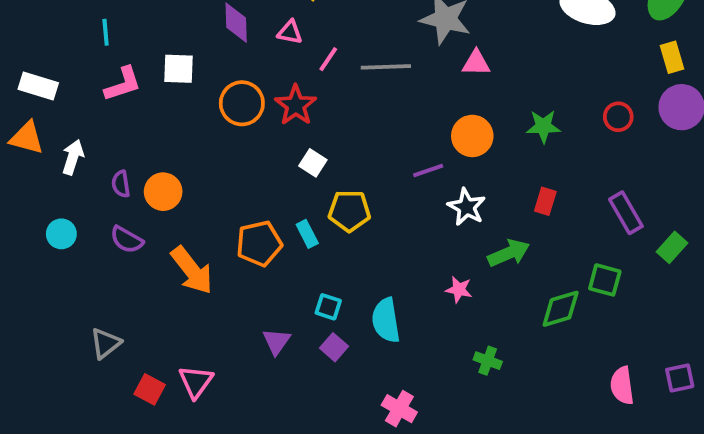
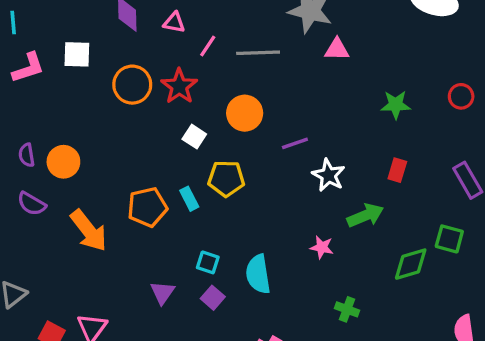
orange circle: (472, 136) -> (245, 113), moved

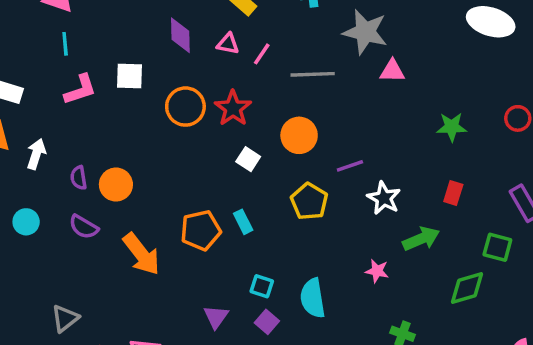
pink line: (208, 46) -> (262, 54), moved
yellow pentagon: (226, 179) -> (309, 201), moved, turned 30
green square: (449, 239) -> (497, 247), moved

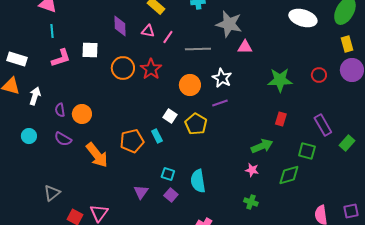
green star: (452, 127) -> (280, 80), size x1.4
white square: (248, 159) -> (170, 116), moved
white star: (384, 198) -> (222, 78), moved
pink star: (377, 271) -> (252, 170), moved

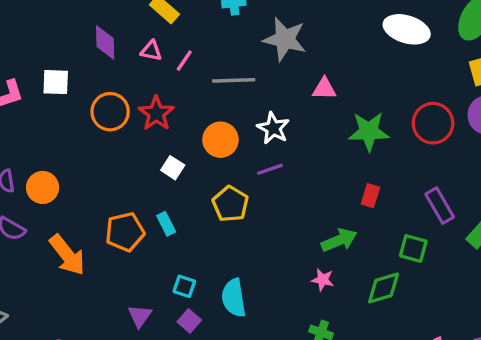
pink triangle: (245, 47) -> (324, 89), moved
red circle: (319, 75) -> (433, 123), size x1.6
white square: (170, 116) -> (173, 168), moved

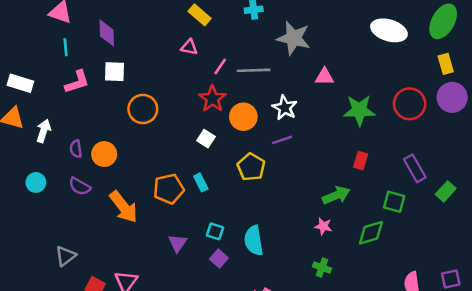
purple diamond: (105, 42) -> (107, 33), moved
pink line: (184, 61) -> (220, 66), moved
orange circle: (110, 112) -> (143, 109), moved
red star: (156, 113) -> (212, 99), moved
purple triangle: (140, 316) -> (178, 243), moved

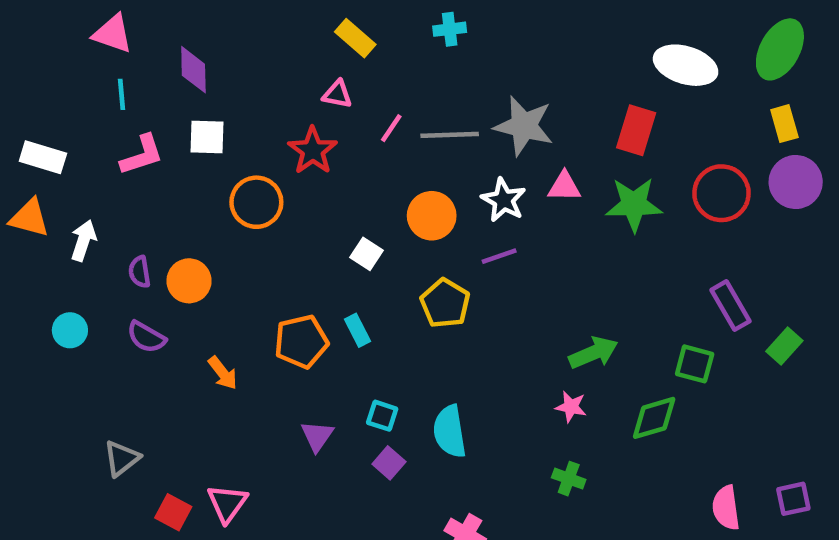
gray star: (294, 38) -> (524, 126), moved
pink triangle: (325, 77) -> (564, 186), moved
red star: (212, 99) -> (313, 151), moved
red rectangle: (361, 161) -> (636, 130), moved, size x1.5
orange arrow: (124, 207) -> (223, 373), size x0.6

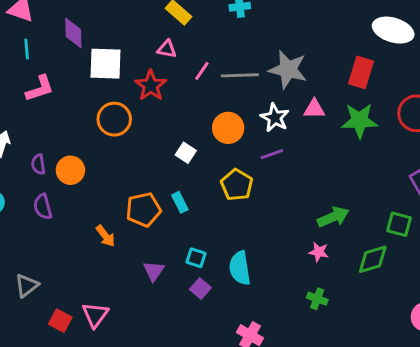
white square: (207, 137) -> (105, 64), moved, size x1.4
purple semicircle: (146, 337) -> (43, 207), turned 45
orange arrow: (223, 373) -> (105, 236), moved

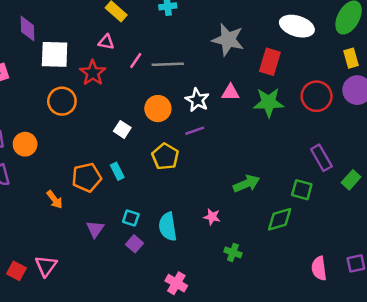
gray star: (288, 69) -> (228, 40), moved
pink star: (319, 252) -> (212, 217), moved

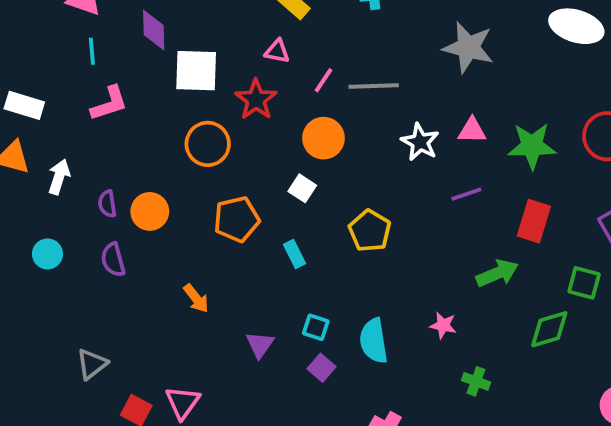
red rectangle: (270, 62) -> (534, 221), moved
orange circle: (158, 109) -> (323, 138), moved
purple line: (195, 131) -> (466, 194), moved
orange pentagon: (87, 177) -> (237, 219), moved

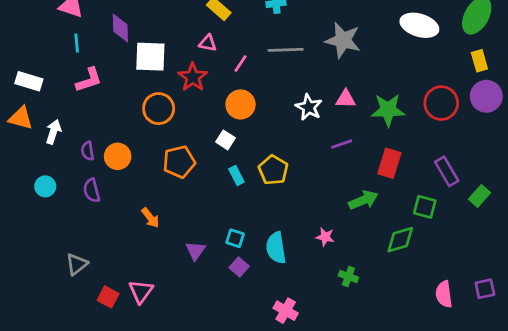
gray line: (374, 86) -> (286, 50), moved
cyan rectangle: (295, 254) -> (236, 175), moved

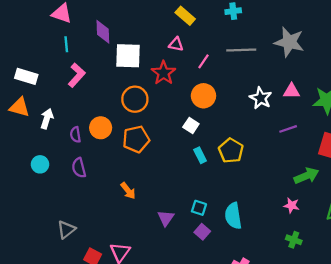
pink L-shape: (89, 80) -> (77, 75), turned -30
orange circle: (118, 156) -> (101, 128), moved
orange pentagon: (179, 162) -> (136, 139), moved
pink star: (325, 237) -> (292, 206), moved

